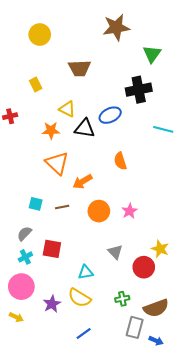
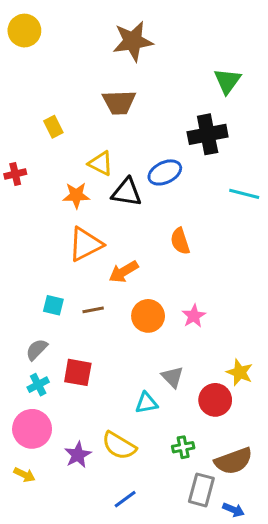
brown star: (116, 27) -> (133, 41), moved
yellow circle: (40, 35) -> (24, 31), moved
orange triangle: (57, 163) -> (85, 244), turned 50
cyan triangle: (86, 272) -> (147, 403), moved

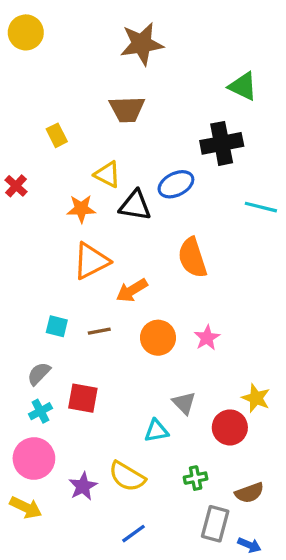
green triangle: (227, 81) -> (243, 86), turned -40
red cross: (15, 174) -> (16, 186), turned -35
orange semicircle: (180, 241) -> (192, 258), size x1.4
brown semicircle: (233, 461) -> (249, 493), size x0.7
yellow arrow: (24, 475) -> (26, 507), size x1.4

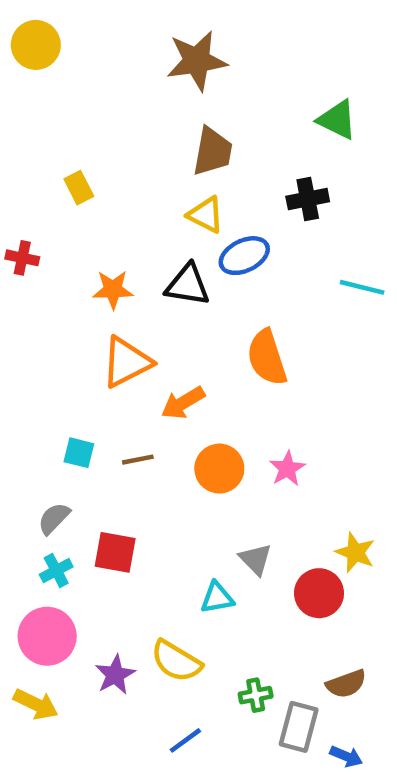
brown trapezoid: (127, 109) -> (213, 151), moved, turned -78
black cross: (222, 143) -> (308, 199), size x0.7
yellow triangle: (107, 174) -> (206, 215), moved
red cross: (16, 186) -> (22, 258), turned -30
green cross: (196, 478) -> (256, 695), moved

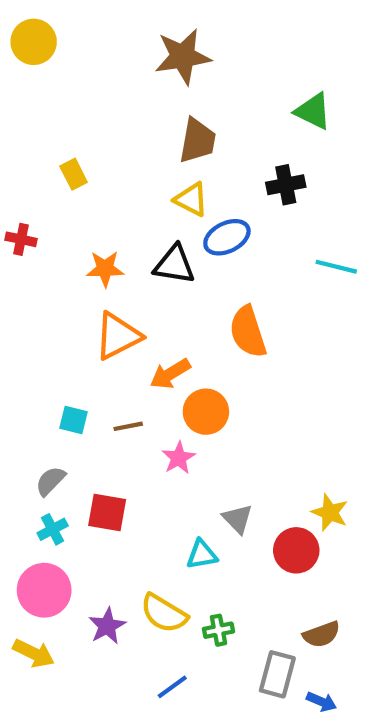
orange circle: (219, 469) -> (206, 412), moved
pink star: (287, 469) -> (179, 458), moved
green cross: (256, 695) -> (219, 630), moved

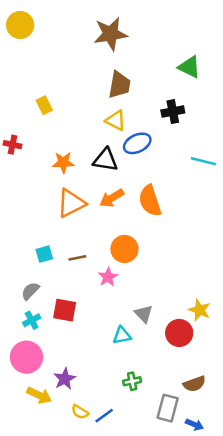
orange arrow: (170, 374) -> (112, 198), moved
cyan square: (74, 420) -> (44, 254), turned -30
yellow semicircle: (164, 613) -> (80, 412), moved, size x0.6
yellow arrow: (34, 653) -> (39, 395), moved

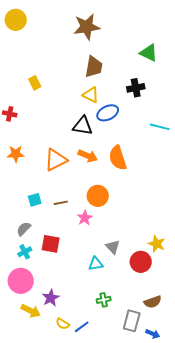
orange star: (63, 162) -> (16, 154), moved
orange arrow: (112, 198) -> (88, 156), turned -126

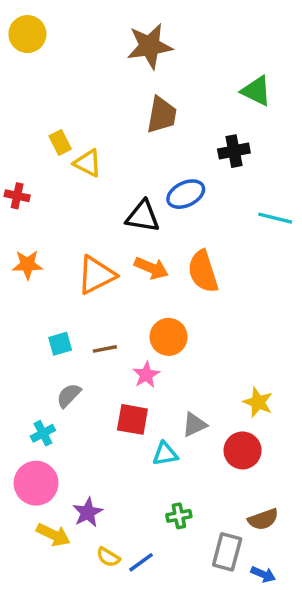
yellow triangle: (91, 95) -> (88, 163), moved
gray semicircle: (24, 229) -> (69, 395), moved
red square: (51, 244) -> (132, 419), moved
yellow star: (157, 244) -> (258, 402), moved
gray triangle: (113, 247) -> (194, 425), turned 49

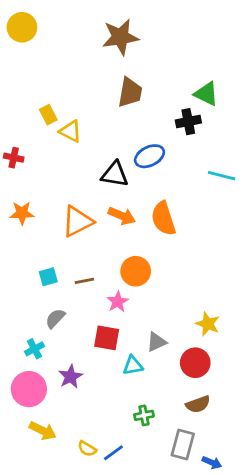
green triangle: (256, 91) -> (206, 94), moved
purple star: (88, 512) -> (70, 377), moved
brown semicircle: (263, 519) -> (198, 404), moved

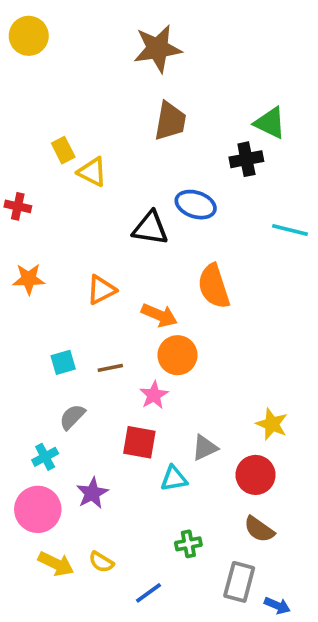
blue ellipse: (149, 156) -> (196, 205), turned 44
orange arrow: (122, 216) -> (159, 315), moved
orange triangle: (77, 221) -> (101, 290), size x0.7
brown semicircle: (198, 404) -> (259, 529), turned 55
yellow semicircle: (87, 449) -> (101, 562), moved

